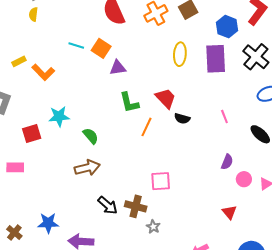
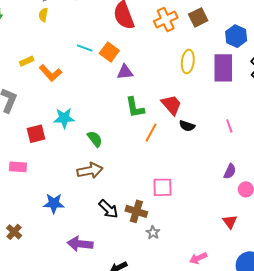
blue star: (48, 223) -> (54, 203), moved

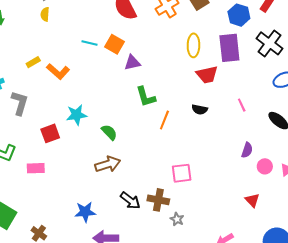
red trapezoid: (171, 105) -> (207, 75), moved, turned 125
blue star: (54, 203) -> (85, 212), moved

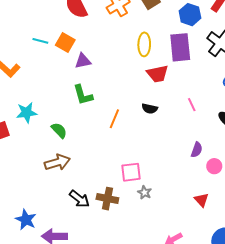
green L-shape: (146, 97) -> (83, 95), moved
blue star: (85, 212) -> (26, 220), moved, turned 30
gray star: (177, 219) -> (145, 192), moved

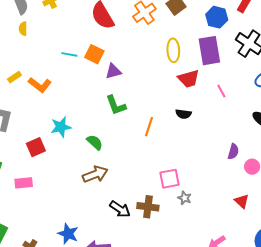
pink line: (192, 105) -> (221, 91), moved

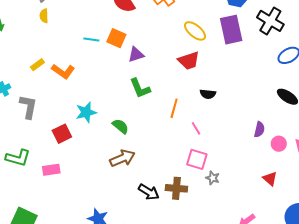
yellow ellipse: (173, 50) -> (195, 31), turned -45
red trapezoid: (189, 79) -> (189, 61), moved
pink line: (221, 91) -> (196, 128), moved
pink square: (170, 179) -> (197, 159), turned 30

